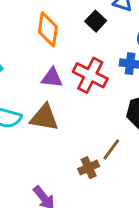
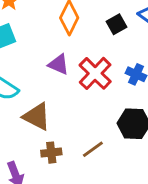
brown triangle: (44, 118) -> (37, 116), moved
brown cross: (89, 168) -> (51, 153), moved

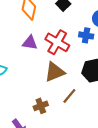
brown triangle: (37, 116) -> (55, 72), moved, turned -35

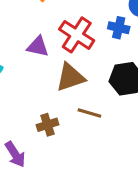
purple triangle: (30, 43) -> (38, 47), moved
brown line: (69, 96) -> (89, 113), turned 63

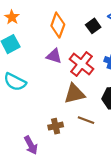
purple triangle: (38, 47) -> (54, 56), moved

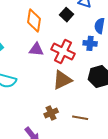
brown line: (86, 120) -> (80, 118), moved

